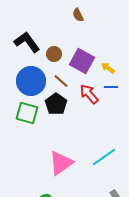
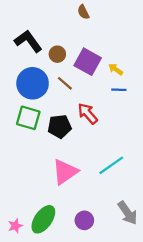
red arrow: (89, 94) -> (88, 114), moved
black pentagon: (56, 104) -> (60, 126), moved, turned 30

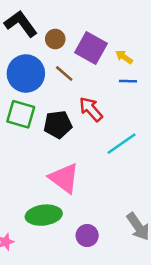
cyan line: (111, 165) -> (122, 144), moved
pink triangle: (65, 172) -> (64, 178), turned -48
green ellipse: (43, 219) -> (44, 215), moved, turned 48

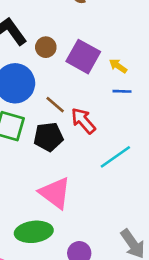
brown line: (64, 73) -> (55, 105), moved

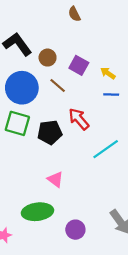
purple square: (83, 57) -> (79, 65), size x0.7
brown line: (55, 105) -> (58, 85), moved
pink triangle: (55, 193) -> (55, 179), size x0.6

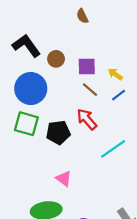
purple square: (79, 65) -> (87, 67), turned -30
brown line: (58, 85) -> (90, 90), moved
blue line: (111, 94) -> (119, 95), turned -40

